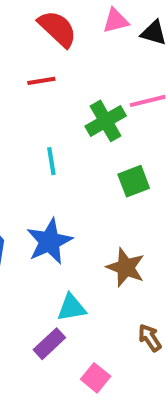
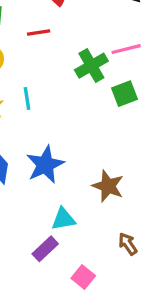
cyan line: (51, 161) -> (27, 99), moved
green square: (134, 181) -> (124, 94), moved

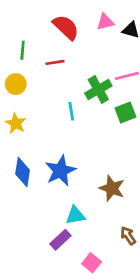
cyan line: (27, 99) -> (71, 111), moved

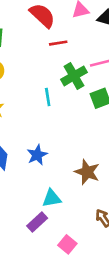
red line: (55, 62) -> (58, 43), moved
blue star: (60, 171) -> (37, 155), size x0.7

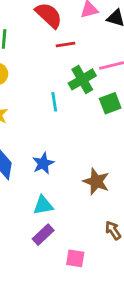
cyan triangle: (52, 198) -> (43, 205), moved
pink square: (67, 244) -> (75, 258), turned -30

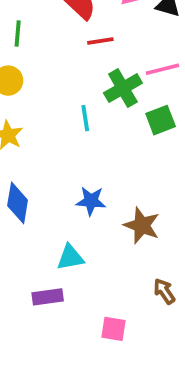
blue star: (43, 163) -> (91, 201), moved, turned 30
purple rectangle: (43, 235) -> (48, 297), moved, turned 35

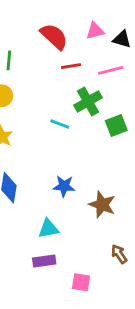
pink line: (162, 69) -> (111, 70), moved
cyan line: (85, 118) -> (60, 124), turned -60
purple rectangle: (48, 297) -> (44, 261), moved

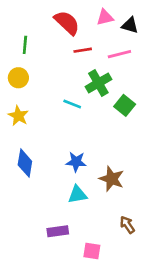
green square: (116, 125) -> (125, 105), turned -30
cyan triangle: (48, 229) -> (77, 195), moved

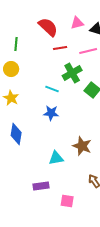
blue star: (76, 162) -> (51, 113), moved

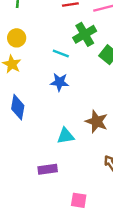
yellow circle: (11, 69) -> (17, 38), moved
pink square: (67, 201) -> (79, 200), moved

